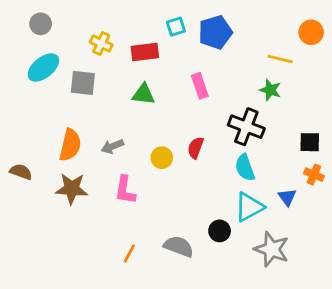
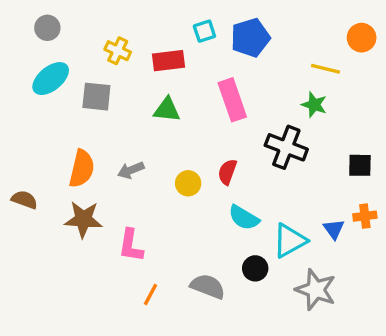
pink rectangle: (200, 86) -> (232, 100), size x1.4
cyan semicircle: (245, 168) -> (244, 218), moved, turned -40
orange cross: (314, 175) -> (365, 216), moved, turned -30
pink L-shape: (125, 190) -> (131, 245), moved

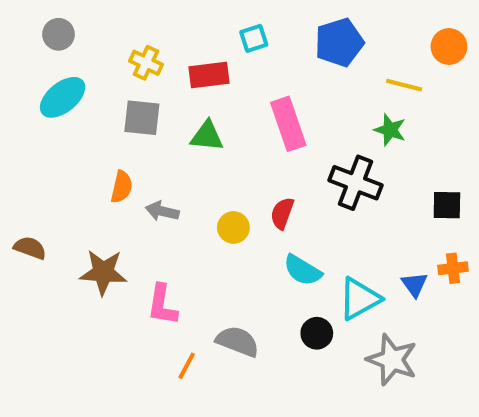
blue pentagon: (250, 38) -> (339, 42), moved
gray square: (96, 97) -> (142, 118), moved
orange semicircle: (82, 169) -> (122, 187), moved, size x0.7
gray arrow: (131, 170) -> (162, 211), turned 35
gray semicircle: (208, 286) -> (237, 341), moved

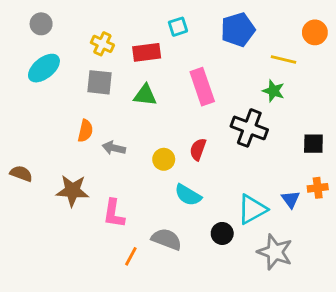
cyan semicircle: (303, 270) -> (188, 195), moved

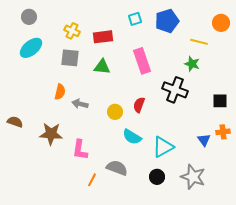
cyan square: (178, 27) -> (135, 19), moved
cyan triangle: (252, 209) -> (163, 147), moved
black circle: (222, 233) -> (157, 177), moved

